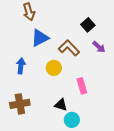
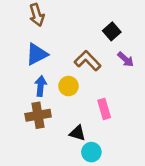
blue triangle: (40, 38) -> (37, 54), moved
blue arrow: (21, 66) -> (41, 86), moved
brown cross: (20, 104) -> (38, 115), moved

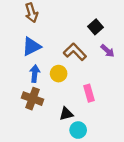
brown cross: (38, 115) -> (33, 99), turned 30
black triangle: (77, 133) -> (66, 114), turned -32

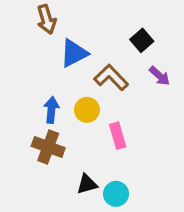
blue triangle: (31, 46) -> (74, 53), moved
pink rectangle: (89, 93) -> (118, 136), moved
black triangle: (66, 114) -> (87, 184), moved

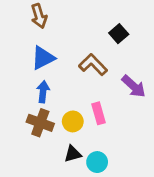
blue triangle: (74, 53) -> (43, 58), moved
purple arrow: (160, 76) -> (134, 86), moved, size x1.4
yellow circle: (87, 110) -> (73, 121), moved

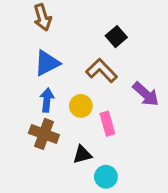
black square: (119, 34) -> (116, 37), moved
yellow circle: (73, 121) -> (81, 106), moved
black triangle: (73, 154) -> (82, 155), moved

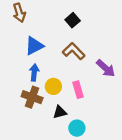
brown arrow: (42, 17) -> (19, 13), moved
black square: (116, 37) -> (73, 20), moved
yellow circle: (81, 106) -> (53, 86), moved

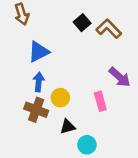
brown L-shape: (74, 51) -> (109, 29), moved
pink rectangle: (78, 90) -> (100, 101), moved

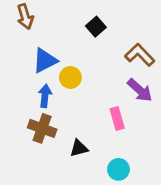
brown L-shape: (109, 29) -> (140, 55), moved
yellow circle: (60, 98) -> (70, 77), moved
cyan circle: (87, 145) -> (118, 169), moved

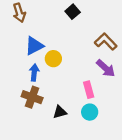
black square: (96, 27) -> (73, 12), moved
cyan circle: (118, 169) -> (90, 112), moved

